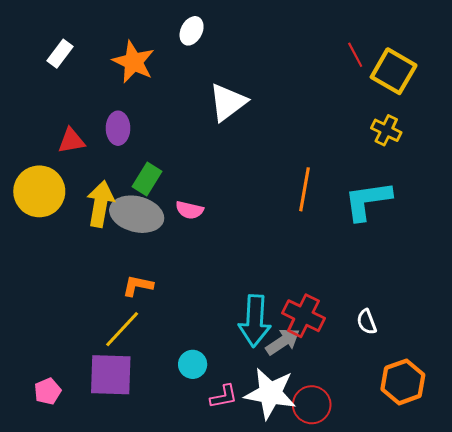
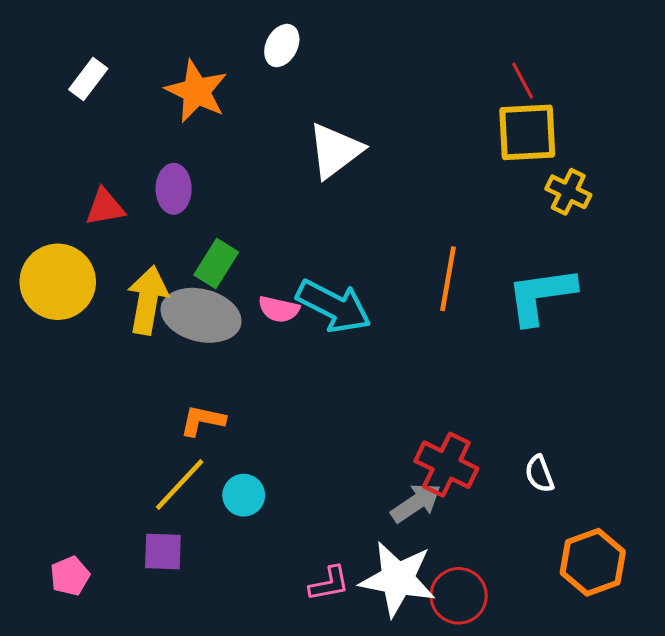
yellow square: (394, 71) -> (527, 132), moved, turned -33
cyan arrow: (255, 321) -> (334, 306), moved, turned -66
cyan circle: (193, 364) -> (244, 495), moved
purple square: (111, 375) -> (163, 552), size x0.6

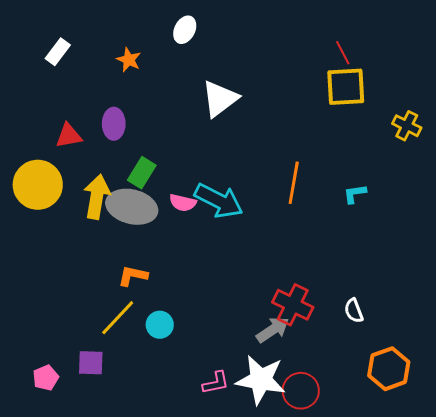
orange star: (196, 91) -> (129, 60), size x0.6
yellow cross: (568, 192) -> (407, 126), moved
cyan L-shape: (541, 295) -> (355, 194), size x0.5
purple square: (163, 552) -> (91, 363), moved

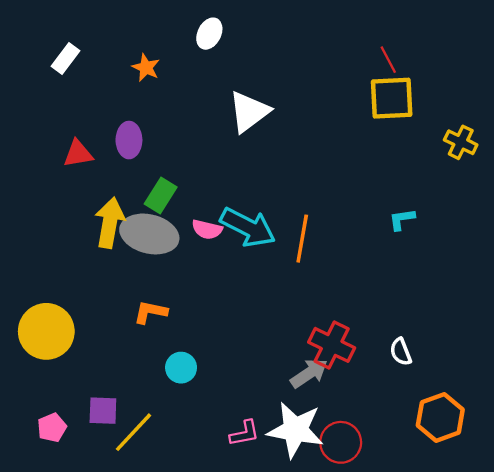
orange line: (294, 183) -> (302, 239), moved
yellow circle: (38, 185) -> (46, 331), moved
yellow line: (118, 318) -> (133, 432), moved

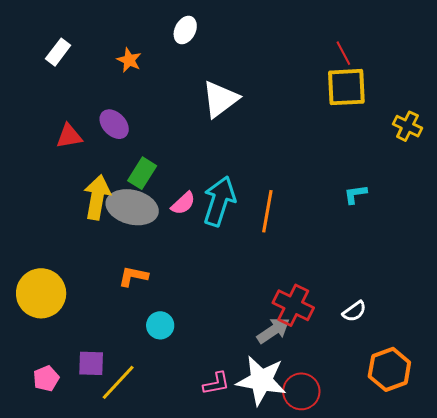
purple ellipse: (129, 140) -> (114, 124), turned -44
cyan arrow: (248, 227) -> (219, 201), turned -99
pink semicircle: (207, 229) -> (183, 203), turned -56
white semicircle: (401, 352) -> (354, 311), turned -105

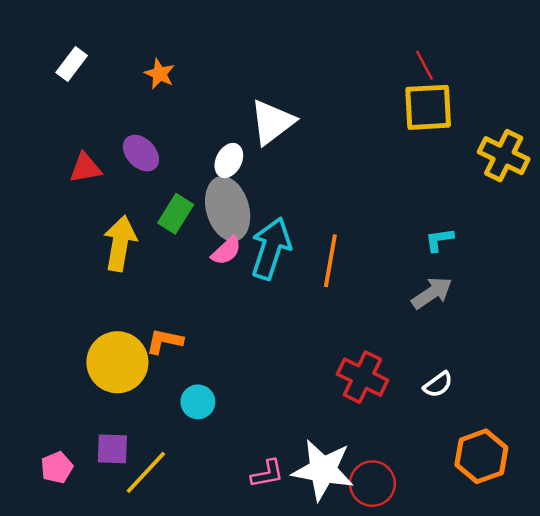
white ellipse: (185, 30) -> (229, 160), moved
yellow cross: (407, 126) -> (504, 156), size x1.4
gray ellipse: (132, 207) -> (228, 209), moved, turned 60
yellow circle: (41, 293) -> (117, 362), moved
gray arrow: (273, 330) -> (432, 293), moved

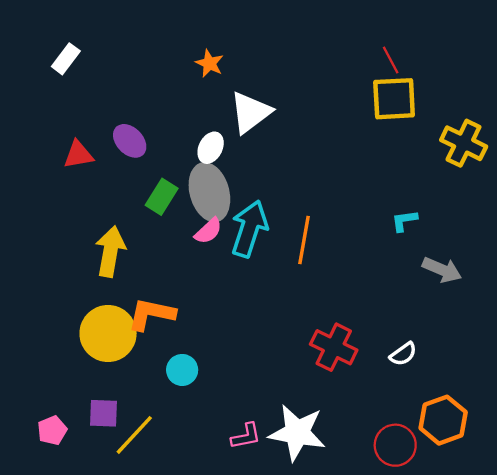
orange star: (160, 74) -> (209, 63), moved
yellow arrow: (120, 243) -> (110, 251), moved
gray arrow: (432, 293) -> (442, 270), moved, turned 57
orange L-shape: (164, 341) -> (151, 314), size x1.4
red circle: (372, 484) -> (395, 445), moved

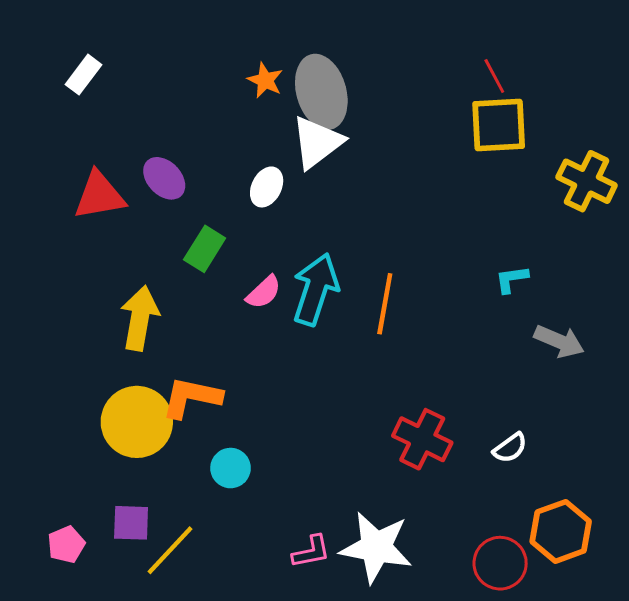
red triangle: (78, 155) -> (99, 196), size x1.4
gray ellipse: (209, 192) -> (321, 92), moved

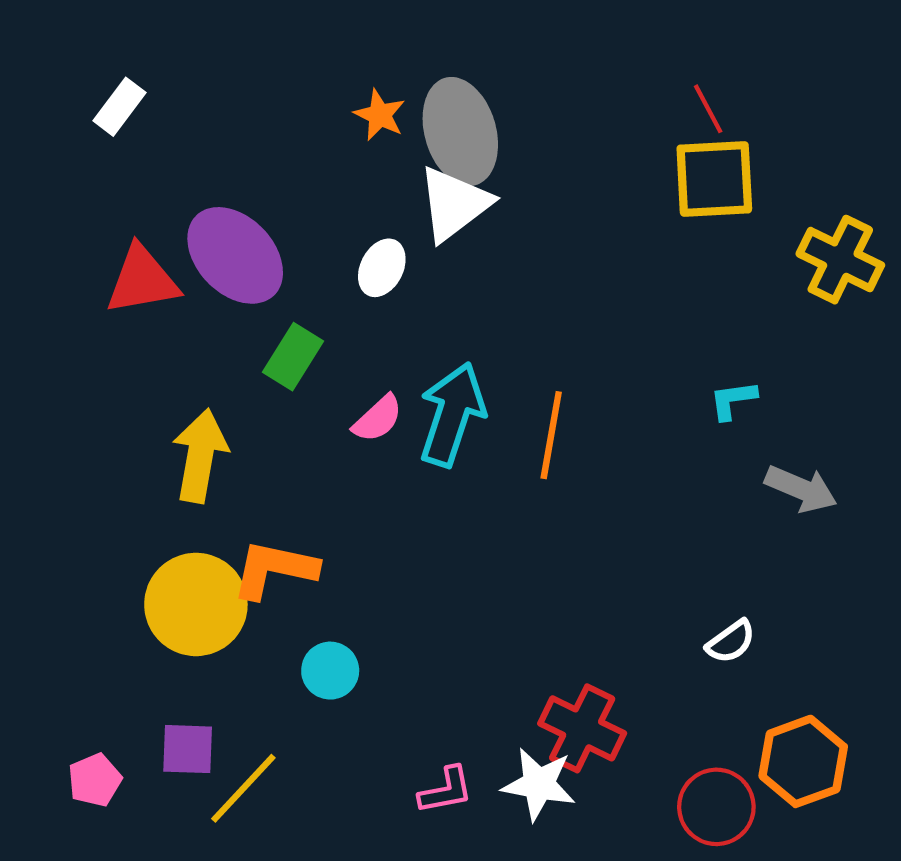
purple ellipse: (164, 178) -> (235, 255), size x1.6
red cross: (422, 439) -> (582, 728), moved
white star: (376, 547) -> (539, 784), size x0.7

